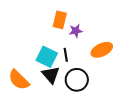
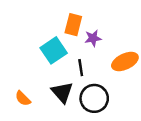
cyan square: (47, 57) -> (54, 50), moved, turned 30
orange semicircle: (19, 80) -> (23, 98), size x0.6

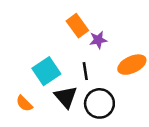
orange rectangle: (73, 25) -> (77, 26), turned -50
cyan square: (54, 50) -> (46, 71), moved

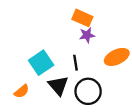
orange rectangle: (77, 26) -> (82, 18), moved, turned -30
orange semicircle: (24, 103) -> (22, 91), turned -84

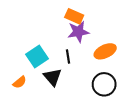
purple star: (87, 35) -> (78, 32), size x1.5
black circle: (88, 91) -> (104, 84), moved

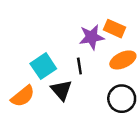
orange rectangle: (74, 16) -> (114, 29), moved
orange semicircle: (20, 82) -> (23, 96), size x1.5

